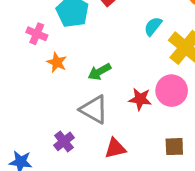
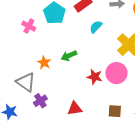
cyan semicircle: (153, 26) -> (96, 27), moved
orange star: (57, 62) -> (44, 63), moved
gray triangle: (94, 109) -> (26, 82), moved

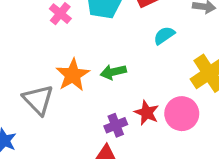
orange star: (44, 63) -> (73, 75), size x1.5
purple cross: (40, 101) -> (116, 125), moved

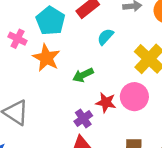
green arrow: (113, 72) -> (83, 75), moved
orange star: (73, 75) -> (46, 58), moved

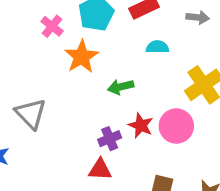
cyan semicircle: (105, 37) -> (157, 47), turned 36

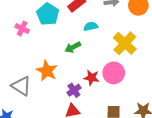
orange star: (81, 57) -> (47, 71), moved
green arrow: (121, 87) -> (73, 47), moved

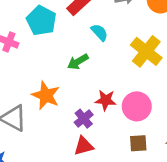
cyan semicircle: (91, 26) -> (99, 32), turned 64
pink circle: (114, 73) -> (137, 106), moved

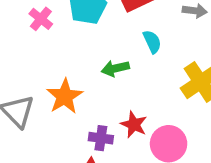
purple cross: (84, 119) -> (101, 138), turned 30

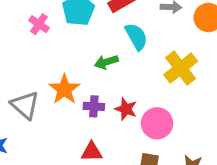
cyan semicircle: (152, 42) -> (136, 37), size x1.4
purple cross: (101, 138) -> (94, 106), moved

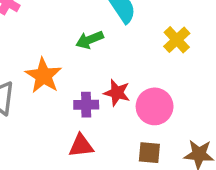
yellow cross: (181, 68) -> (177, 40), size x0.7
purple cross: (94, 106) -> (86, 105), moved

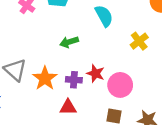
green arrow: (90, 40) -> (69, 42), moved
orange star: (43, 76) -> (45, 78), moved

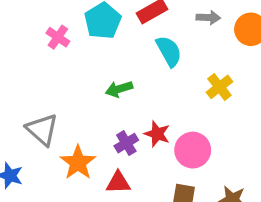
orange star: (45, 78) -> (78, 163), moved
purple cross: (74, 80) -> (126, 143), turned -35

